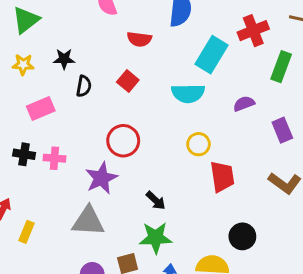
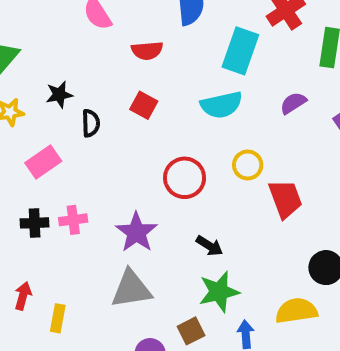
red circle: (123, 141) -> (185, 178), moved

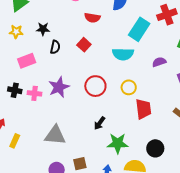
purple star: (136, 232) -> (59, 87), moved
black arrow: (209, 246) -> (100, 123), turned 80
green star: (219, 292) -> (118, 143), moved

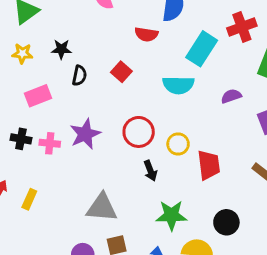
red semicircle: (92, 18) -> (146, 34), moved
yellow circle: (129, 87) -> (178, 144), moved
black arrow: (100, 123) -> (150, 171), moved, turned -56
gray triangle: (55, 135) -> (102, 207), moved
yellow rectangle: (15, 141) -> (29, 199), moved

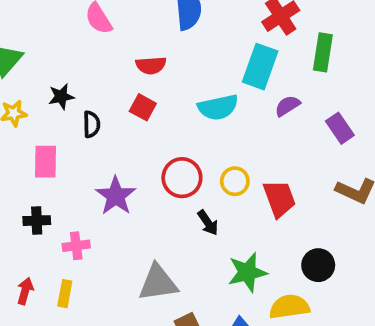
red semicircle: (146, 34) -> (151, 65), moved
cyan rectangle: (202, 49) -> (260, 67), moved
pink rectangle: (38, 96) -> (45, 162), turned -55
pink cross: (50, 143) -> (76, 246), moved

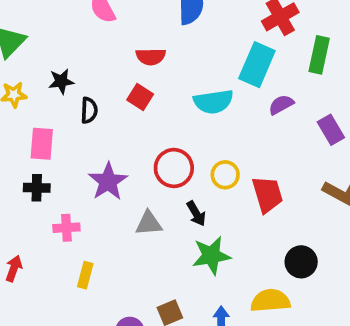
black cross: (37, 221) -> (37, 188), moved
green star: (247, 272) -> (211, 255), moved
gray triangle: (158, 283) -> (149, 223), moved, size x0.7
yellow rectangle: (65, 294) -> (85, 275), moved

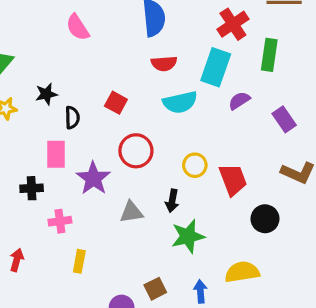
red semicircle: (151, 57) -> (164, 63), moved
pink rectangle: (42, 144) -> (56, 154), moved
red circle: (174, 168) -> (136, 151), moved
black arrow: (196, 214) -> (172, 201), turned 45
black circle: (301, 262) -> (265, 219), moved

